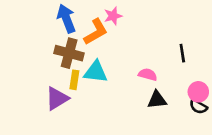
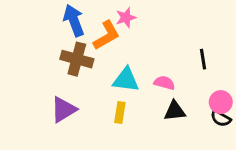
cyan triangle: (96, 72) -> (126, 80), moved
yellow rectangle: (74, 80) -> (120, 112), moved

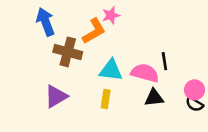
blue arrow: (74, 20) -> (45, 22), moved
black line: (203, 59) -> (164, 61), moved
pink semicircle: (164, 83) -> (145, 73), size x1.5

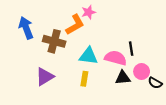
blue arrow: (45, 22) -> (26, 28), moved
pink circle: (195, 90) -> (142, 71), moved

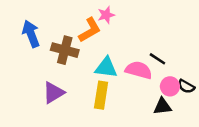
black line: (131, 49) -> (157, 59), turned -48
black triangle: (123, 78) -> (162, 106), moved
yellow rectangle: (84, 79) -> (101, 95), size x1.5
black semicircle: (155, 83) -> (186, 86), moved

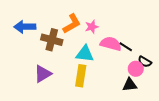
pink star: (106, 15) -> (92, 27), moved
blue arrow: (31, 34) -> (25, 27), turned -70
pink semicircle: (139, 70) -> (111, 44), moved
black semicircle: (186, 86) -> (145, 62), moved

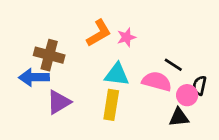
blue arrow: (25, 27) -> (34, 77), moved
brown cross: (52, 40) -> (49, 55), moved
pink semicircle: (111, 44) -> (157, 81), moved
black semicircle: (145, 62) -> (199, 86), turned 72

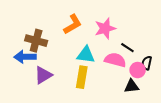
pink star: (126, 37) -> (105, 28), moved, size x1.5

